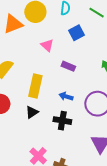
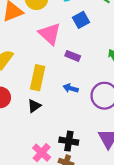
pink triangle: (47, 45) -> (50, 34), size x1.6
black cross: (62, 121) -> (69, 141), moved

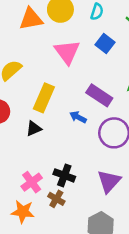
blue square: (81, 20) -> (105, 43), turned -35
purple rectangle: (73, 56) -> (99, 95), moved, size x1.5

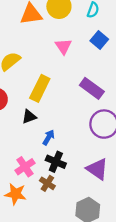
pink triangle: (67, 52) -> (63, 46), size x0.7
blue arrow: (78, 117) -> (49, 137), moved, turned 91
purple triangle: (109, 181) -> (97, 169), turned -40

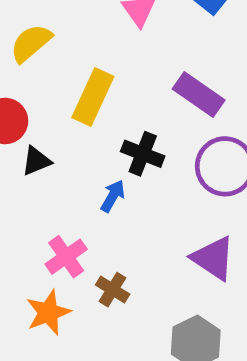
black triangle: (29, 117) -> (36, 161), moved
black cross: (56, 162) -> (143, 154), moved
orange star: (15, 194) -> (48, 312), turned -30

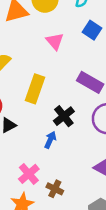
black cross: (143, 154) -> (64, 116), turned 35

